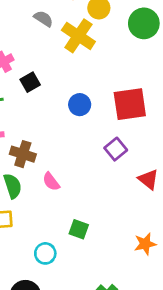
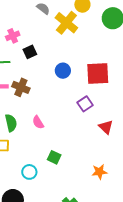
brown cross: (23, 154) -> (21, 87), moved

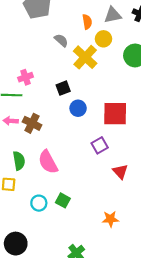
pink cross: (13, 36) -> (26, 77), moved
black square: (30, 52) -> (63, 88), moved
pink semicircle: (38, 122) -> (48, 162), size x1.6
cyan circle: (29, 172) -> (39, 203), moved

